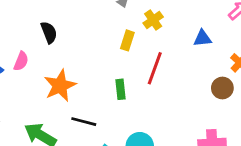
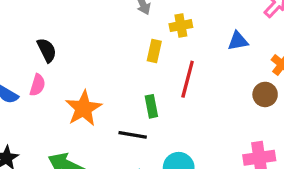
yellow cross: (153, 20) -> (181, 26), turned 30
black semicircle: (49, 32) -> (47, 50), moved
black line: (84, 122) -> (133, 135), moved

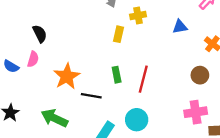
red line: (188, 79) -> (143, 79), moved
brown circle: (265, 94) -> (200, 75), moved
black line: (133, 135) -> (91, 96), moved

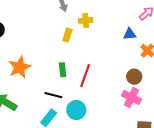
blue triangle: (180, 27) -> (130, 34), moved
black line: (91, 96) -> (53, 95), moved
pink cross: (196, 112) -> (131, 97), moved, turned 30

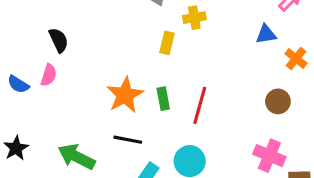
orange star: (20, 67) -> (125, 95), moved
black line: (53, 95) -> (128, 140), moved
pink cross: (131, 97) -> (269, 156), moved

